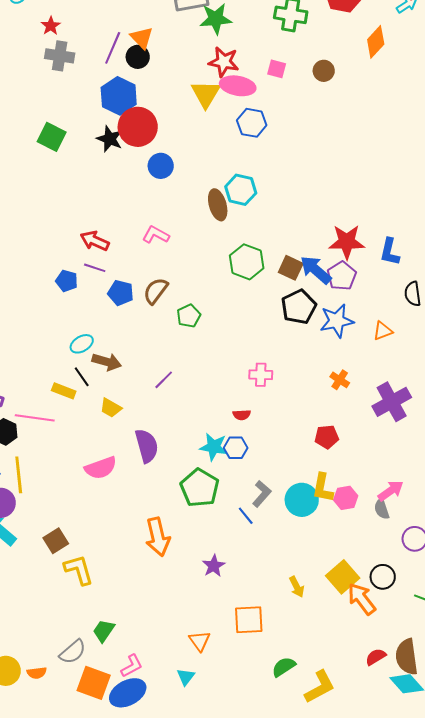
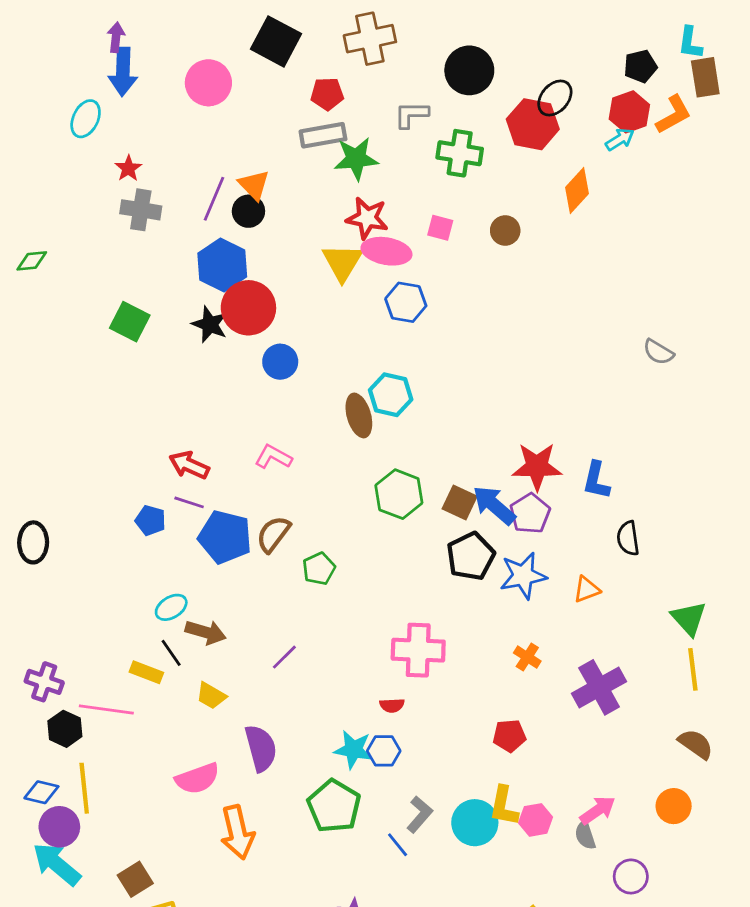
blue pentagon: (121, 293) -> (225, 537), size x1.5
pink cross: (261, 375) -> (418, 650), size x1.6
orange arrow: (158, 537) -> (237, 832), moved

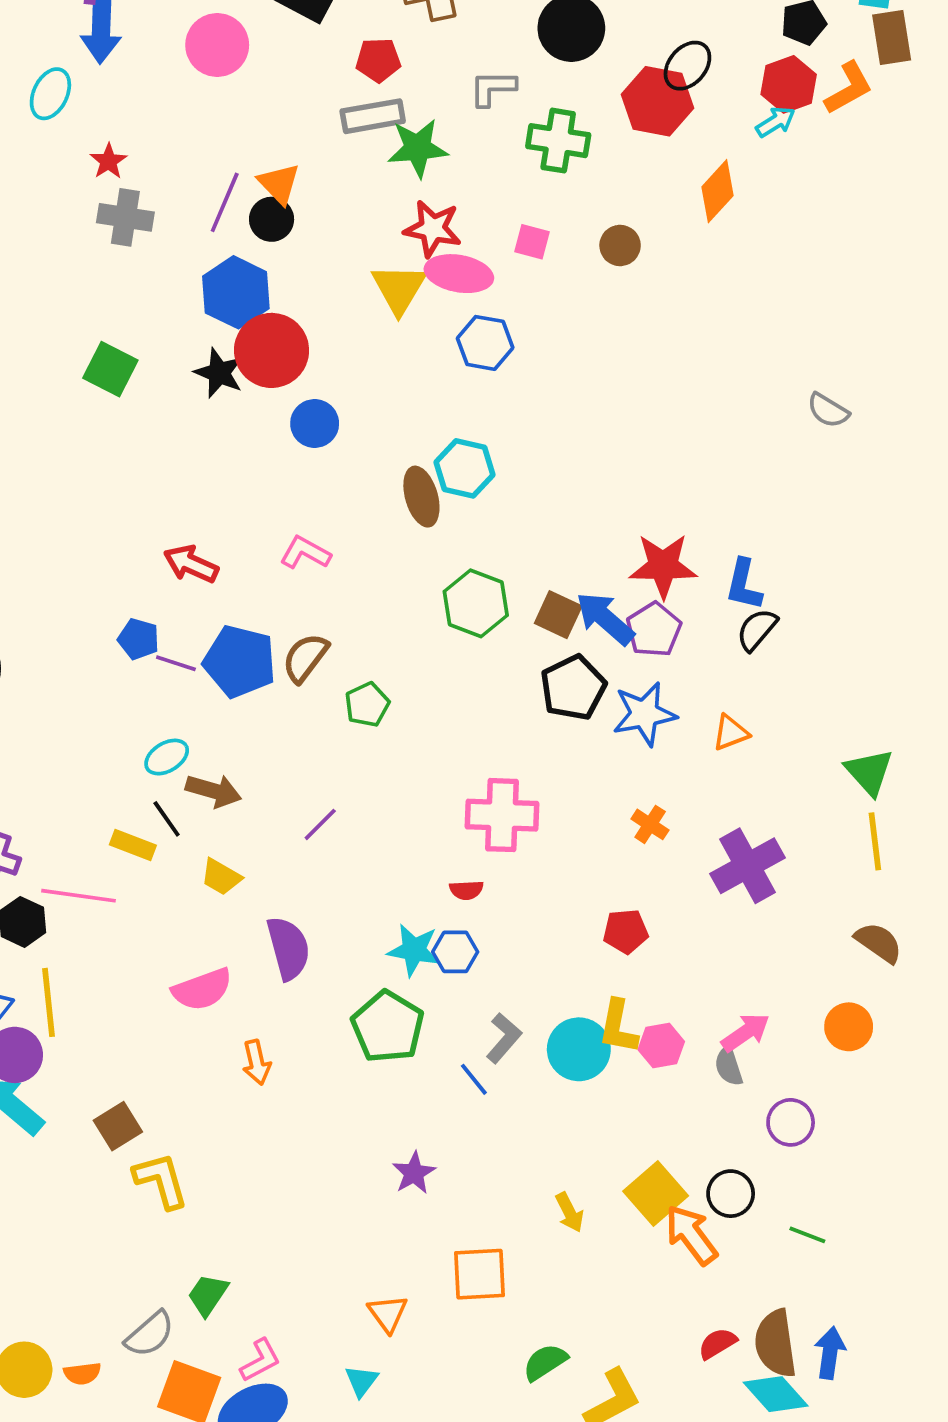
purple line: (189, 502) -> (176, 663), moved
black semicircle: (628, 538) -> (757, 630), moved, turned 48
orange arrow: (237, 832) -> (257, 1062), size x0.6

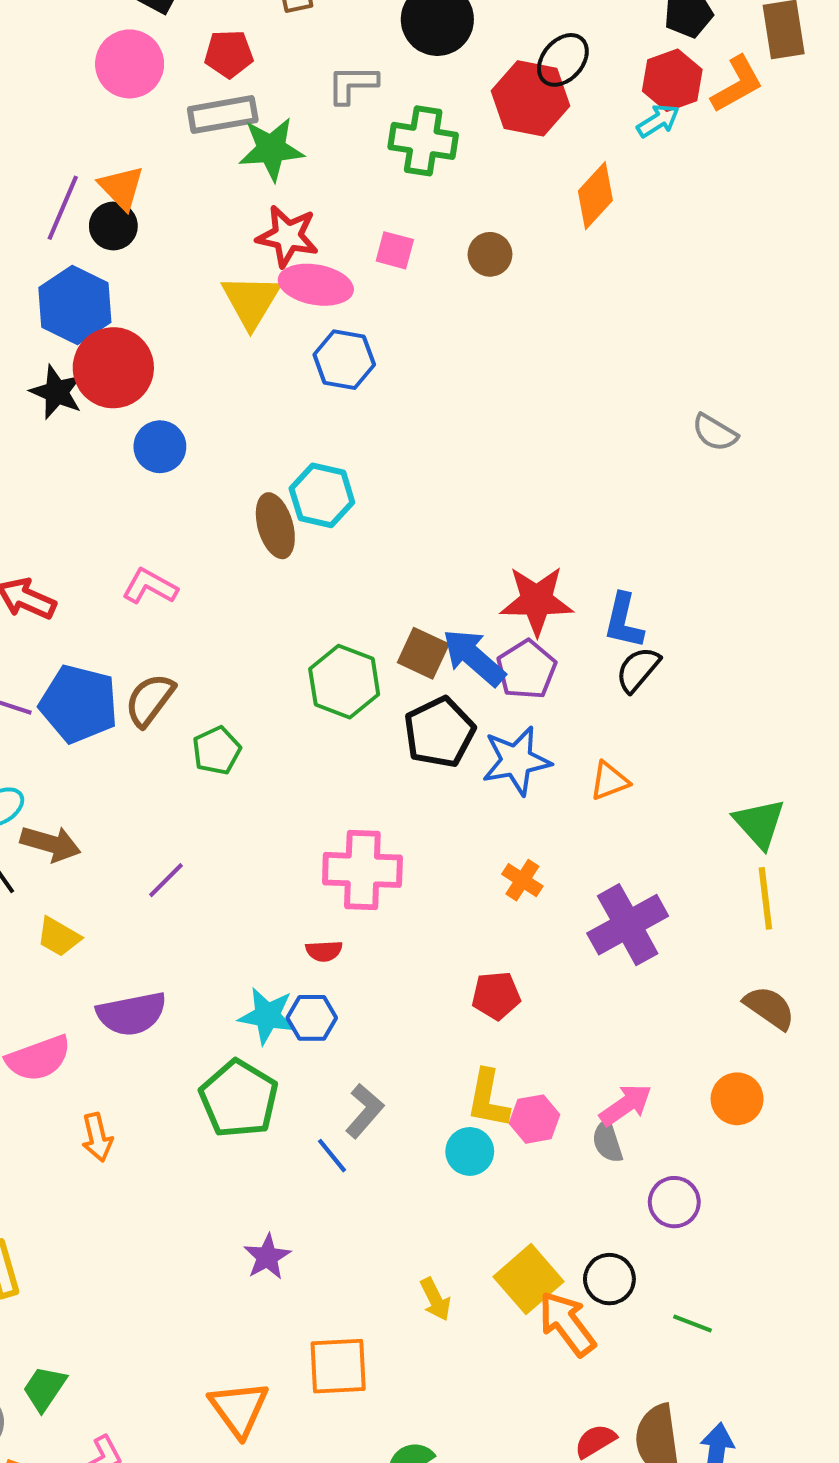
pink circle: (217, 45) -> (130, 64), moved
green hexagon: (476, 603) -> (344, 682), moved
purple semicircle: (288, 948) -> (132, 1014), turned 94
cyan circle: (579, 1049) -> (470, 1151), moved, size x0.7
orange triangle: (388, 1314) -> (239, 1409), size x1.4

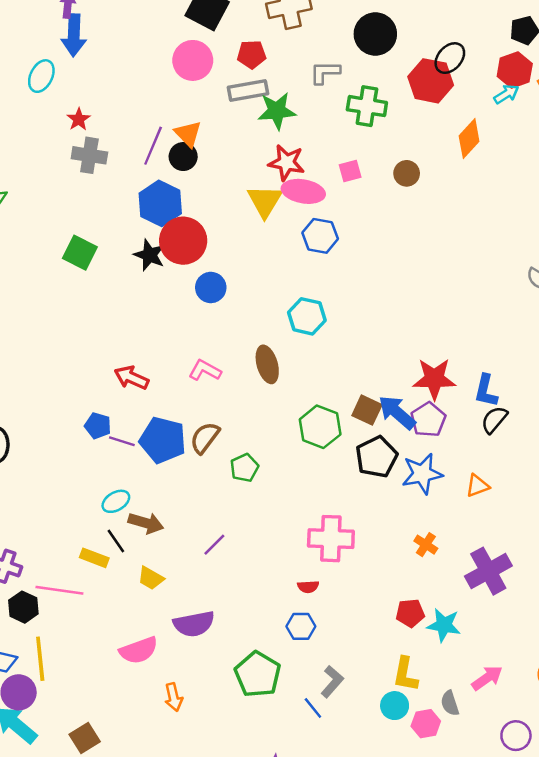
pink square: (395, 250) -> (350, 171), turned -30
brown ellipse: (275, 526) -> (267, 364), moved
cyan star: (267, 1016) -> (444, 625), moved
pink hexagon: (535, 1119) -> (426, 724), moved
gray semicircle: (607, 1141) -> (450, 703), moved

